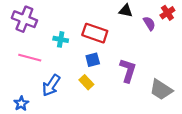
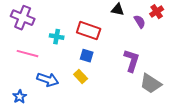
blue square: (93, 60) -> (87, 56), turned 32
purple L-shape: (128, 70) -> (132, 61), moved
blue arrow: (51, 85) -> (48, 80), turned -105

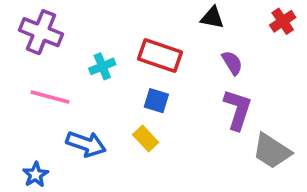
purple semicircle: (140, 22) -> (232, 63), moved
cyan cross: (57, 37) -> (102, 66), turned -32

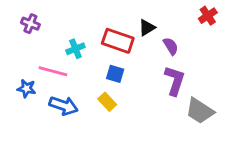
black triangle: (212, 18) -> (147, 28), moved, turned -42
purple cross: (41, 32) -> (30, 24), size x0.6
pink line: (50, 97) -> (53, 71), moved
blue star: (36, 175) -> (26, 88), moved, turned -30

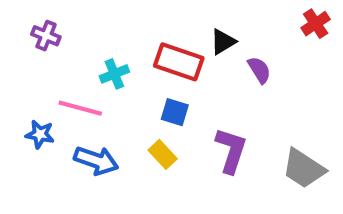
purple L-shape: (175, 81) -> (231, 150), moved

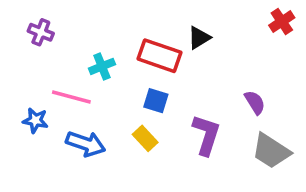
purple semicircle: (259, 70) -> (255, 102), moved

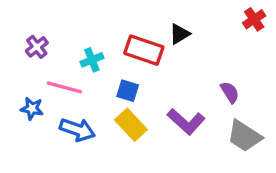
purple cross: (41, 32) -> (37, 47), moved, turned 30
blue square: (156, 101) -> (128, 91), moved
purple L-shape: (206, 135) -> (186, 121), turned 114
yellow rectangle: (145, 138) -> (131, 125), size x1.4

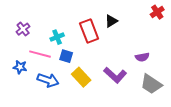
red rectangle: (144, 50) -> (89, 31), turned 50
blue square: (128, 91) -> (66, 56), moved
purple semicircle: (230, 92) -> (142, 57), turned 112

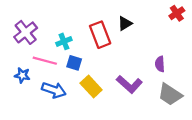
purple cross: (23, 29) -> (26, 32), size x1.5
purple semicircle: (142, 57) -> (160, 64), turned 96

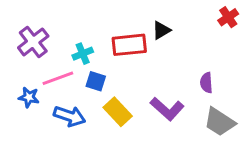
red rectangle: (100, 35) -> (129, 45), turned -75
pink line: (45, 61) -> (58, 78), turned -35

